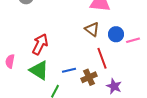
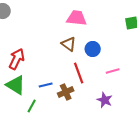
pink line: (133, 40) -> (113, 71), moved
purple star: (114, 86) -> (105, 100), moved

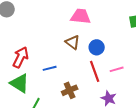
red line: (79, 73) -> (95, 71), moved
blue line: (46, 85) -> (50, 68), moved

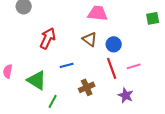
red arrow: (21, 57) -> (48, 38), moved

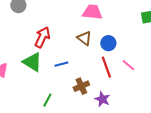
pink line: (134, 66) -> (128, 65), turned 56
green triangle: (37, 80) -> (32, 62), moved
purple star: (126, 95) -> (102, 99), moved

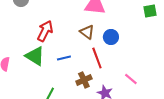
pink line: (128, 65) -> (131, 79), moved
red line: (106, 67) -> (97, 58), moved

